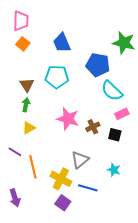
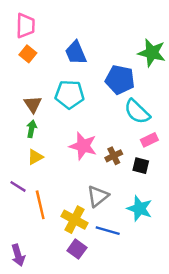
cyan star: (114, 170) -> (140, 209), size x1.5
purple arrow: (15, 198) -> (18, 255), moved

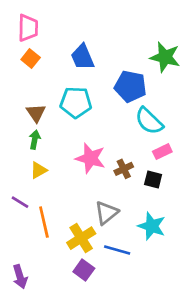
yellow cross: (75, 220) -> (81, 238), turned 30

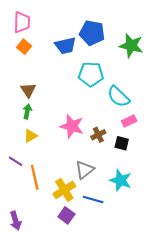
blue trapezoid: (82, 57) -> (65, 46), turned -80
blue pentagon: (130, 86) -> (92, 33), moved
cyan pentagon: (76, 102) -> (91, 74), moved

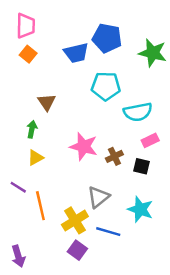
brown triangle: (28, 90) -> (47, 102), moved
cyan semicircle: (118, 97) -> (138, 112), turned -55

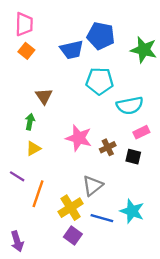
orange line: (40, 206) -> (38, 194), turned 32
cyan star: (140, 209) -> (132, 211), moved

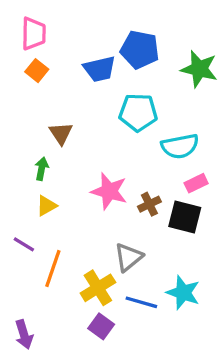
black square: (133, 157) -> (185, 217), size x1.5

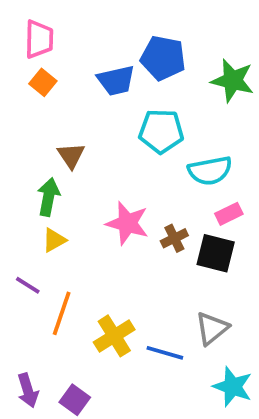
green arrow: (42, 169) -> (48, 197), size x1.4
gray triangle: (128, 257) -> (212, 328), moved
cyan star: (183, 293) -> (233, 387), moved
purple square: (101, 326) -> (75, 400), moved

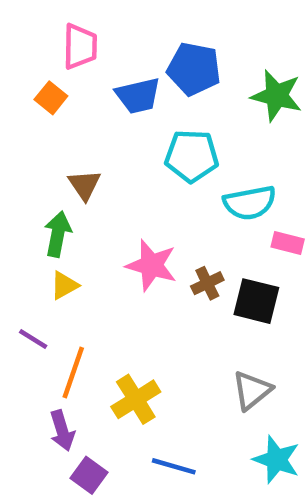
pink trapezoid: (39, 39) -> (80, 46), moved
pink rectangle: (229, 214) -> (288, 243), moved, turned 40
blue line: (165, 353) -> (174, 466), moved
purple arrow: (28, 390) -> (62, 431), moved

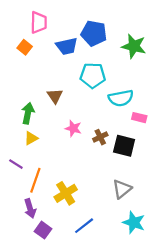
brown triangle: (84, 185) -> (55, 96), moved
pink star: (151, 265) -> (73, 128), size x0.7
blue line: (174, 466) -> (84, 226), turned -54

